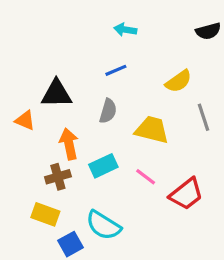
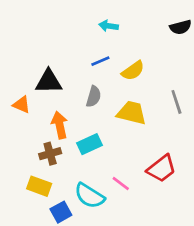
yellow semicircle: (178, 81) -> (133, 71), moved
pink line: (146, 177) -> (121, 184), moved

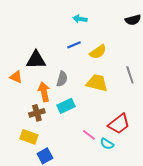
gray semicircle: (94, 97) -> (62, 79), moved
cyan semicircle: (89, 196) -> (107, 144), moved, size x0.6

